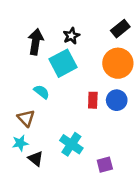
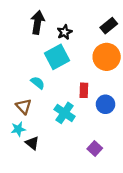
black arrow: (36, 42) -> (38, 22), moved
blue circle: (117, 100) -> (105, 104), moved
cyan cross: (71, 144) -> (65, 113), moved
purple square: (105, 165) -> (95, 148), turned -32

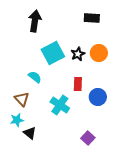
black rectangle: (109, 26) -> (92, 18), moved, turned 42
black star: (65, 32) -> (78, 54), moved
orange circle: (107, 57) -> (99, 53), size x0.7

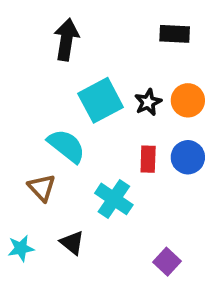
cyan semicircle: (35, 77) -> (66, 146), size x1.5
blue circle: (98, 97) -> (188, 157), moved
cyan star: (17, 120) -> (21, 248), moved
black triangle: (30, 133) -> (72, 243), moved

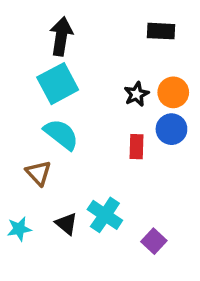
cyan square: (101, 100) -> (58, 84), moved
blue circle: (188, 157) -> (171, 129), moved
cyan cross: (114, 199) -> (105, 215), moved

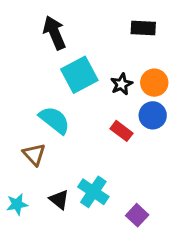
black arrow: (61, 36) -> (54, 33), turned -32
cyan square: (58, 84) -> (79, 75), moved
red rectangle: (136, 147) -> (121, 131), turned -55

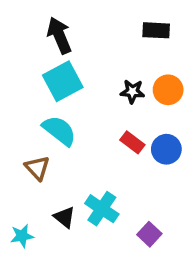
cyan square: (79, 75) -> (63, 81), moved
black star: (121, 84) -> (132, 91), turned 30
blue circle: (153, 115) -> (166, 149), moved
cyan star: (17, 204) -> (22, 236), moved

